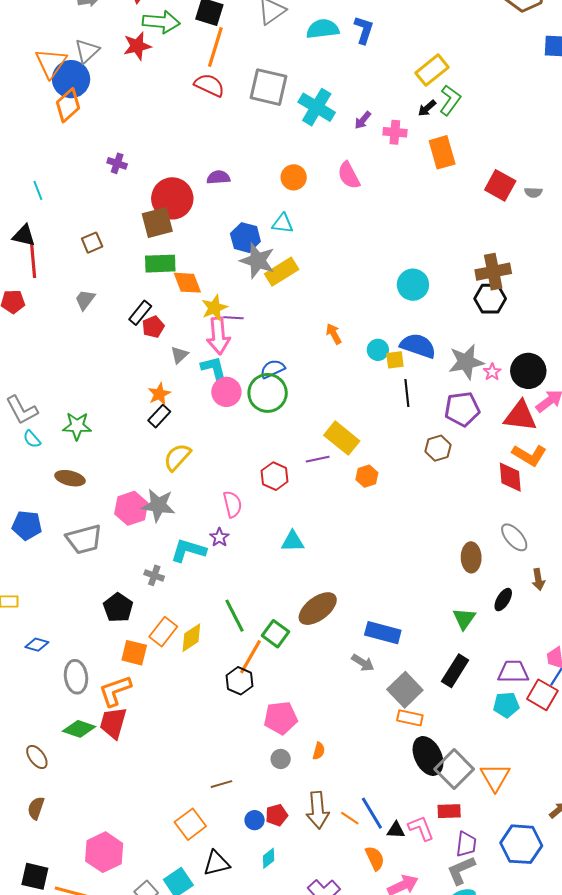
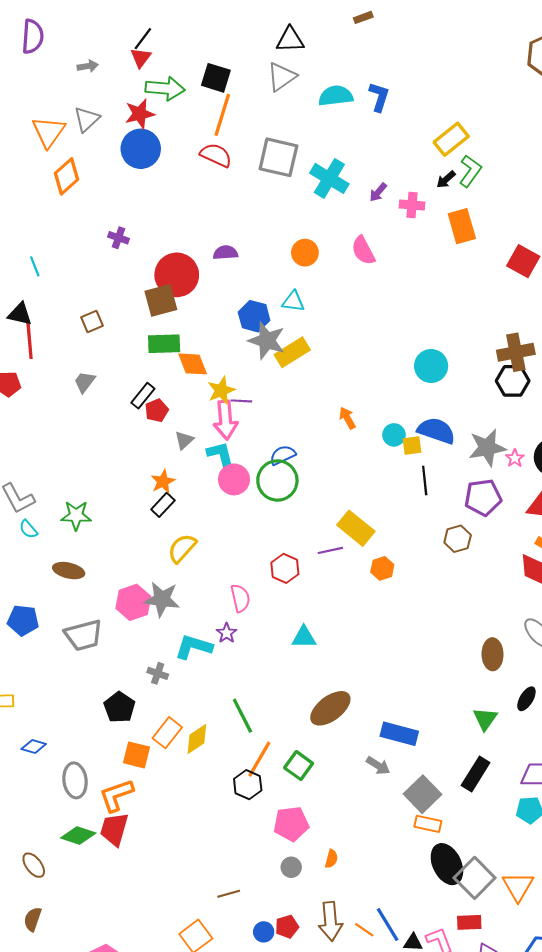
blue circle: (71, 79) -> (141, 149), moved
green square: (276, 634) -> (299, 766), moved

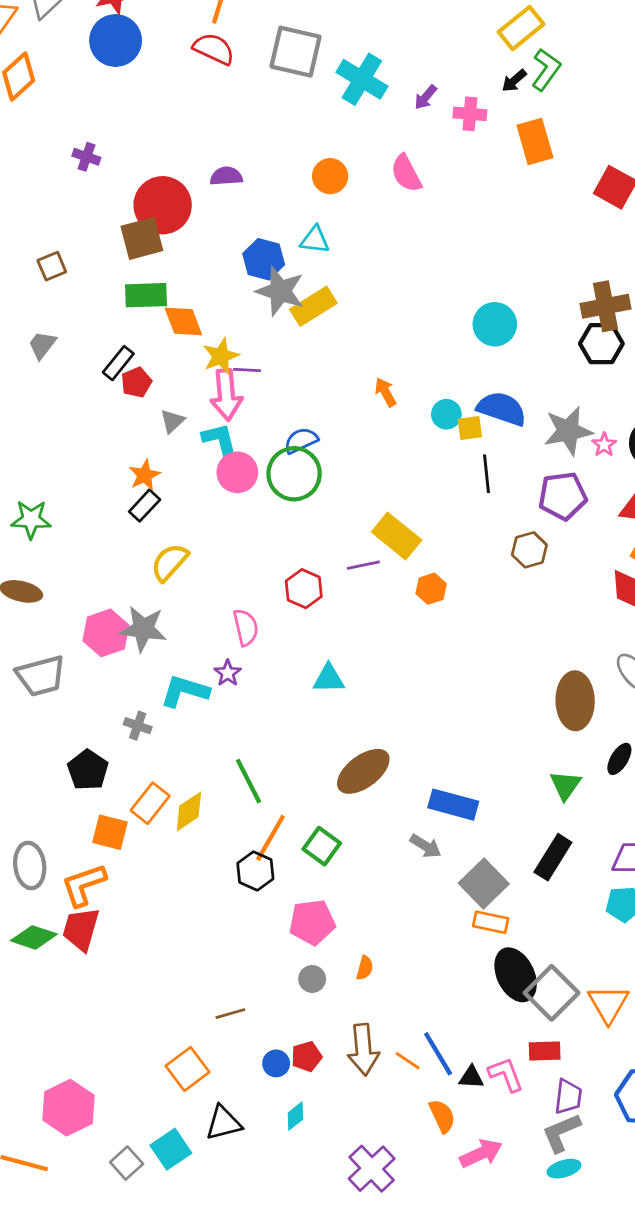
brown ellipse: (493, 654) -> (575, 701), size x1.4

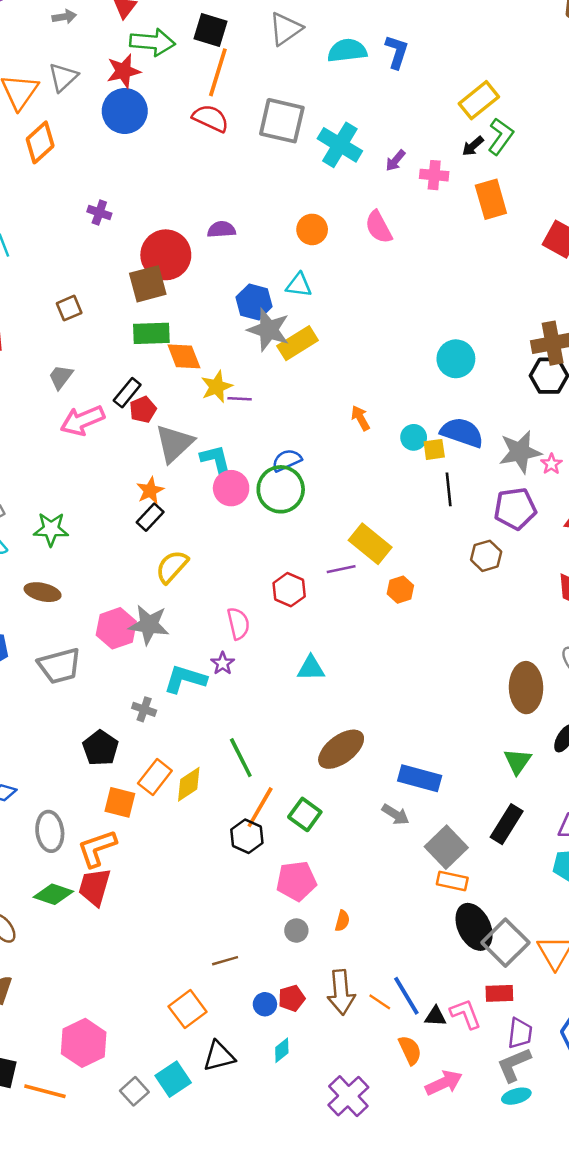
pink arrow: (226, 395) -> (82, 420), moved, turned 72
gray triangle: (172, 421) -> (174, 443), size x1.8

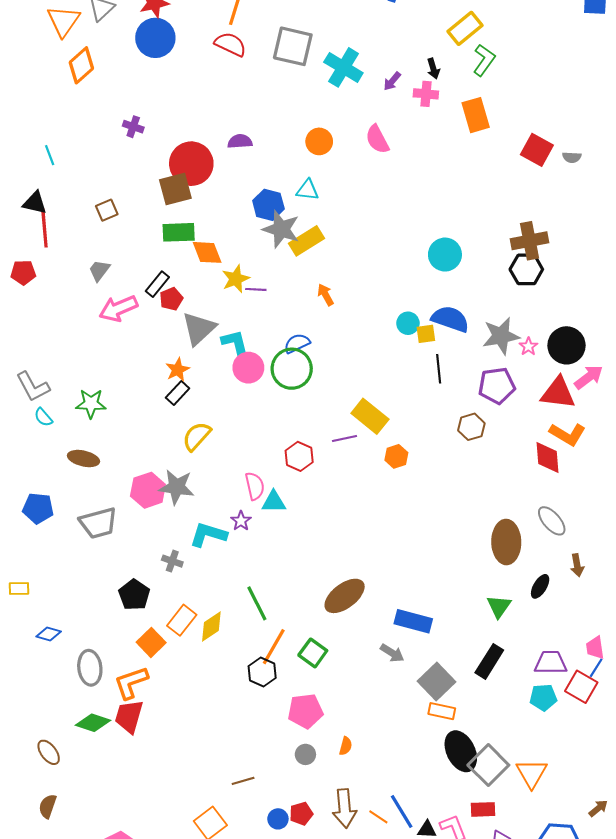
black arrow: (473, 146) -> (433, 69), moved, turned -66
orange arrow: (360, 418) -> (326, 295), moved
cyan triangle: (311, 668) -> (274, 502), moved
orange square: (120, 802) -> (151, 642), turned 32

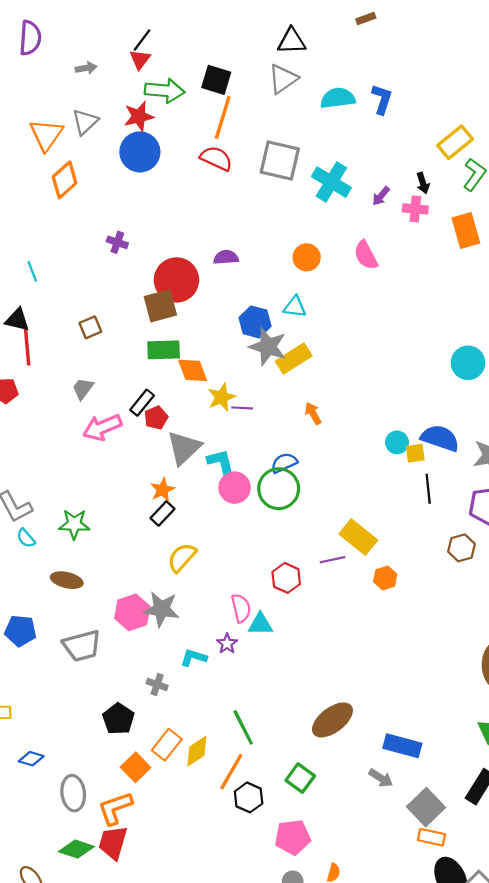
cyan circle: (445, 255) -> (468, 363), moved
cyan L-shape: (208, 535) -> (194, 658), size x0.7
orange line: (274, 647) -> (231, 772), moved

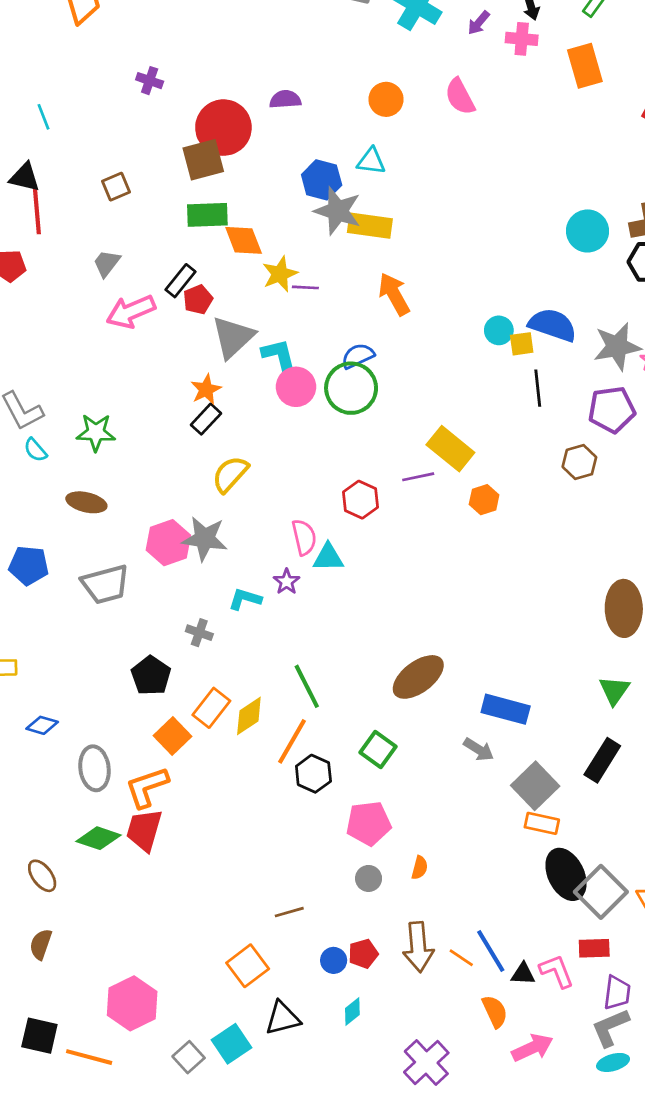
yellow rectangle: (294, 358) -> (370, 226), turned 40
orange arrow: (313, 413) -> (394, 294), size x1.5

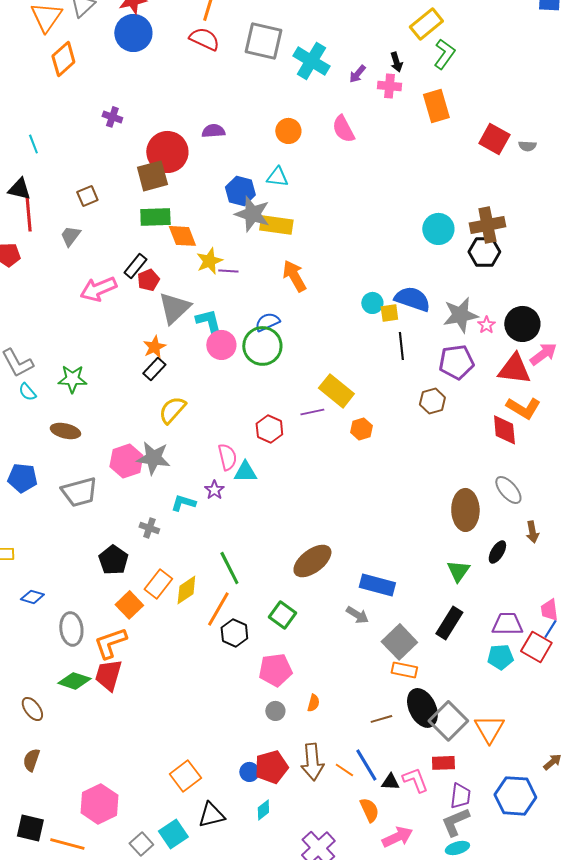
gray trapezoid: (107, 263) -> (70, 236), moved
brown line: (289, 912) -> (381, 719), moved
red pentagon: (363, 954) -> (271, 767), size x1.5

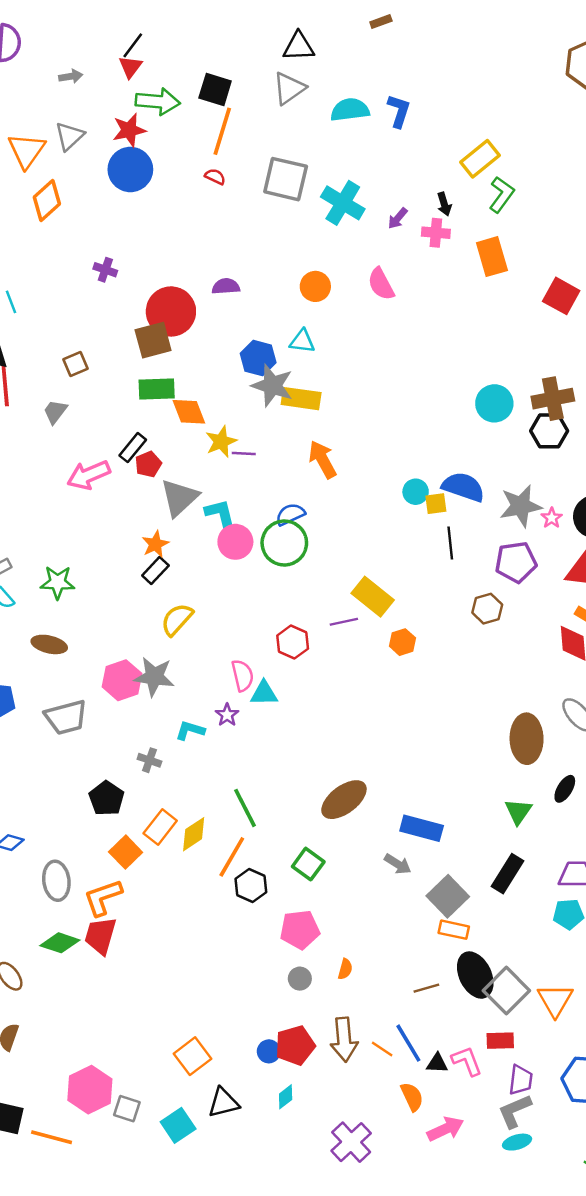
red semicircle: (204, 39) -> (215, 177), size x0.6
gray square: (141, 844) -> (127, 1109), moved, turned -30

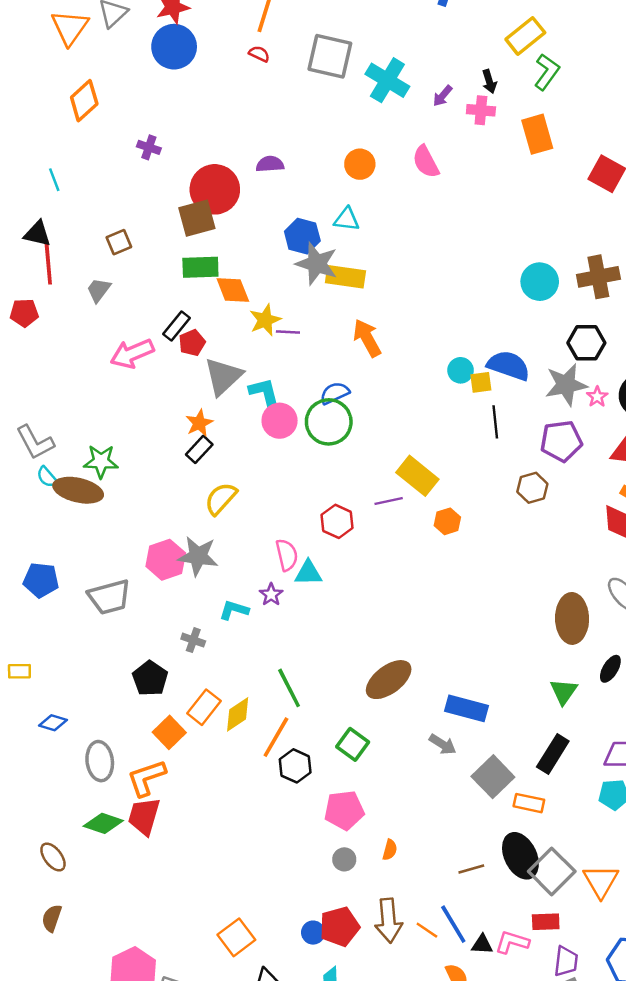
orange diamond: (47, 200) -> (84, 101), moved
black hexagon: (549, 431) -> (586, 343), moved
brown ellipse: (49, 644) -> (78, 490), moved, size x1.4
orange rectangle: (454, 930) -> (529, 803), moved
pink L-shape: (467, 1061) -> (512, 942), turned -52

